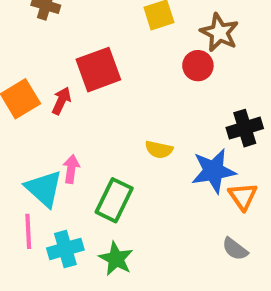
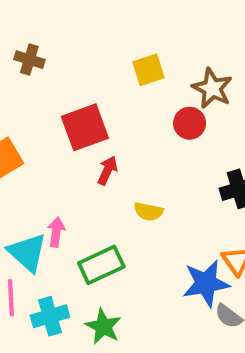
red arrow: (61, 101) -> (107, 170), moved
blue star: (214, 171) -> (206, 283), moved
green rectangle: (114, 200) -> (101, 265), turned 39

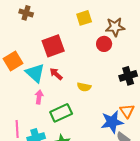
brown star: (212, 88) -> (115, 27), turned -30
red arrow: (107, 170) -> (56, 74), moved, turned -72
cyan triangle: (27, 253) -> (35, 73), moved

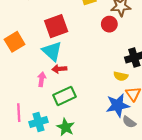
cyan triangle: (35, 73) -> (52, 51), moved
red arrow: (56, 74) -> (59, 69), moved, turned -48
yellow semicircle: (84, 87) -> (121, 76), moved

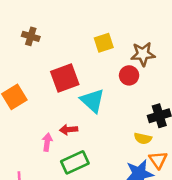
cyan triangle: (52, 51) -> (93, 101), moved

